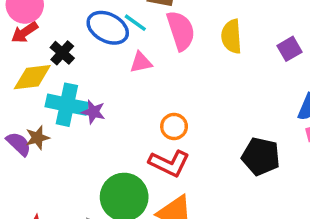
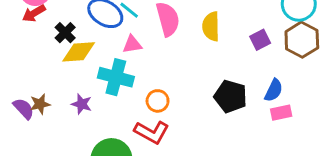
yellow diamond: (32, 77) -> (79, 52), moved
cyan cross: (67, 105) -> (116, 77), moved
purple star: (93, 112) -> (82, 104), moved
black pentagon: (261, 156) -> (230, 96), moved

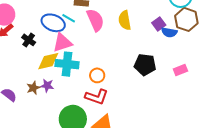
pink triangle: (132, 44) -> (62, 43), moved, size x1.5
yellow diamond: (79, 52) -> (48, 61), moved
blue semicircle: (274, 90) -> (169, 32), moved, turned 84
brown star: (40, 104) -> (33, 88), moved

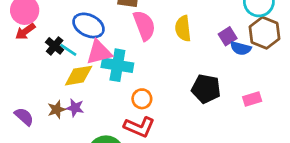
cyan line: (69, 18) -> (68, 50), moved
cyan cross: (67, 64) -> (117, 65), moved

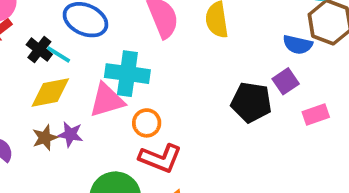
purple square: (228, 36) -> (286, 81), moved
pink triangle: (99, 52) -> (107, 100), moved
yellow diamond: (79, 76) -> (50, 93), moved
orange circle: (142, 99) -> (147, 123), moved

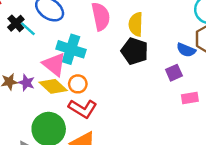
yellow diamond: (50, 93) -> (53, 86), moved, turned 44
pink triangle: (107, 100) -> (54, 64), turned 45
black pentagon: (251, 102) -> (135, 51), moved

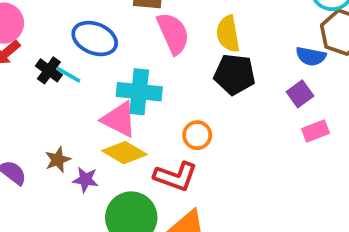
purple star: (26, 83) -> (85, 180), moved
orange circle: (78, 84) -> (197, 135), moved
pink rectangle: (190, 98) -> (315, 131), moved

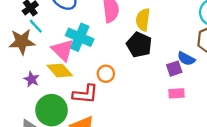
blue semicircle: (311, 56) -> (186, 59), moved
cyan line: (68, 75) -> (36, 26), moved
brown star: (58, 160) -> (22, 42), moved, size x1.6
red L-shape: (176, 176) -> (85, 94), turned -32

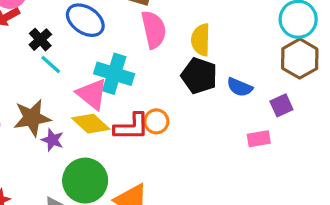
brown star: (22, 42) -> (32, 118), moved
blue semicircle: (186, 59) -> (240, 87), moved
purple square: (174, 69) -> (281, 105), moved
red L-shape: (85, 94) -> (132, 127), moved

